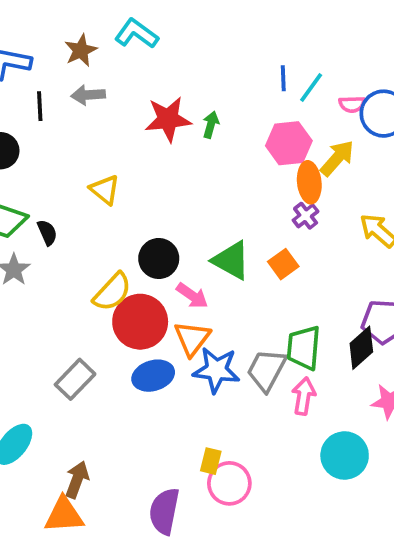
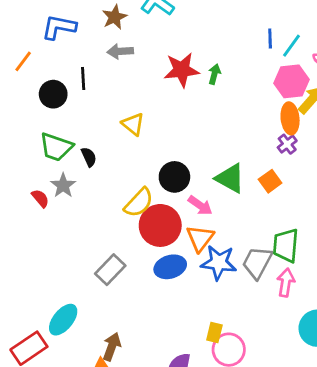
black line: (40, 106) -> (83, 78), moved
pink hexagon: (289, 143) -> (291, 81), moved

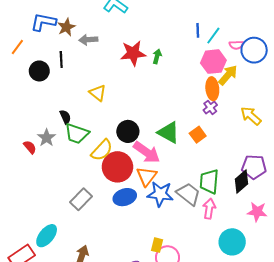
brown star: (115, 17) -> (66, 27), moved
green trapezoid: (56, 147) -> (77, 134), moved
pink arrow: (200, 205) -> (147, 152), size x1.5
gray trapezoid: (257, 263) -> (188, 194), turned 100

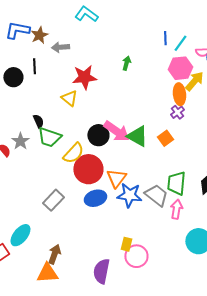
red star: (133, 53) -> (84, 77), moved
pink arrow: (147, 152) -> (116, 131), moved

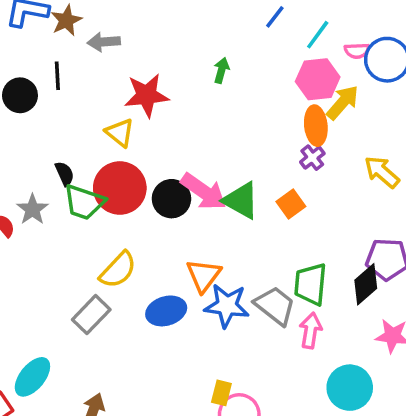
blue line: (165, 38) -> (275, 17), moved, turned 40
yellow semicircle: (73, 153) -> (118, 270), moved
red circle: (88, 169) -> (120, 188), moved

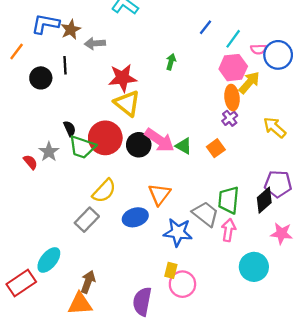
yellow triangle: (120, 133) -> (127, 103), moved, size x1.4
green triangle: (241, 200) -> (184, 146), size x0.7
blue star: (227, 306) -> (178, 232), moved

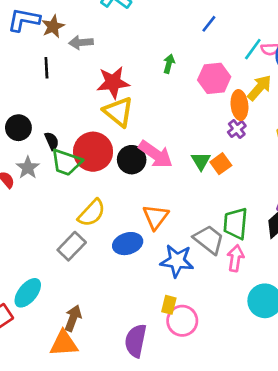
cyan line: (233, 39) -> (253, 49), moved
pink hexagon: (233, 68) -> (214, 78), moved
black circle: (41, 78) -> (18, 128), moved
green triangle: (184, 146) -> (201, 161), moved, turned 30

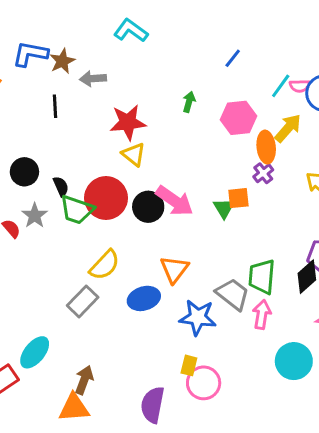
yellow triangle: (118, 112) -> (134, 154), size x0.7
orange square: (221, 164) -> (238, 198), moved, turned 30

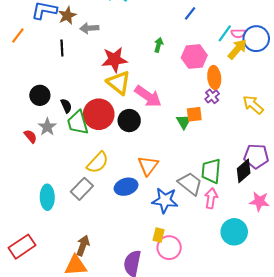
yellow arrow: (288, 128) -> (237, 49), moved
yellow triangle: (134, 154) -> (119, 83), size x1.4
pink arrow: (174, 201) -> (148, 96), moved
green trapezoid: (77, 210) -> (78, 123), turned 55
cyan ellipse: (35, 352) -> (47, 197), moved, turned -40

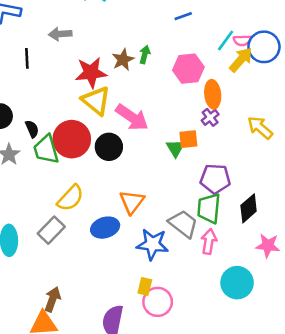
blue line: (190, 13) -> (183, 16), turned 32
brown star: (67, 16) -> (123, 60), moved
purple pentagon: (256, 156) -> (215, 179), moved

